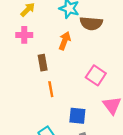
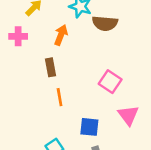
pink cross: (24, 35) -> (18, 36), moved
orange arrow: (65, 41) -> (61, 35), moved

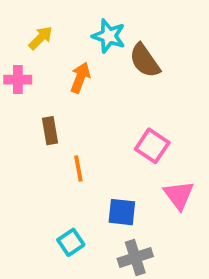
brown semicircle: (105, 23) -> (145, 61), turned 50
brown rectangle: (51, 67) -> (50, 131), moved

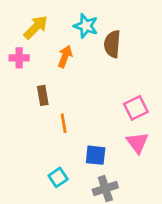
yellow arrow: (41, 38) -> (36, 27), size x1.4
brown semicircle: (145, 61) -> (112, 44), turned 40
pink square: (152, 146) -> (136, 108), moved, turned 30

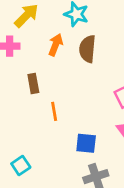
brown semicircle: (112, 44) -> (87, 49), moved
cyan square: (58, 177) -> (21, 165), moved

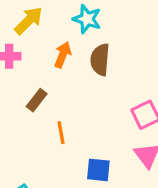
brown rectangle: (33, 84) -> (37, 100), turned 48

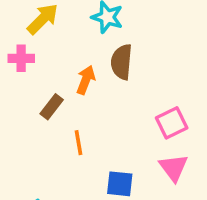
orange arrow: (63, 55) -> (86, 80), moved

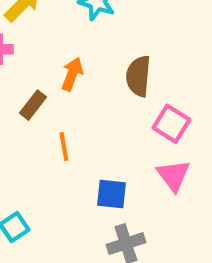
brown semicircle: (122, 62) -> (138, 76), moved
pink square: (172, 123) -> (171, 124), turned -32

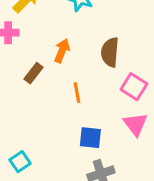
orange line: (64, 146) -> (77, 93), moved

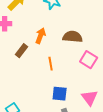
brown semicircle: (110, 52) -> (73, 37), turned 90
pink triangle: (135, 124) -> (90, 98), moved

